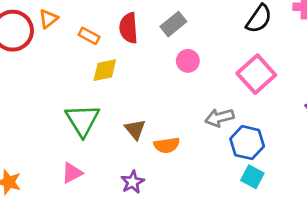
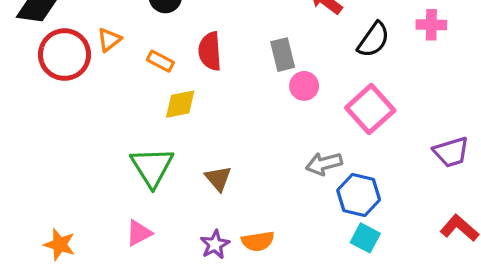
gray rectangle: (173, 24) -> (283, 55), moved, turned -65
pink circle: (188, 61) -> (304, 86), moved
orange semicircle: (167, 145) -> (258, 241), moved

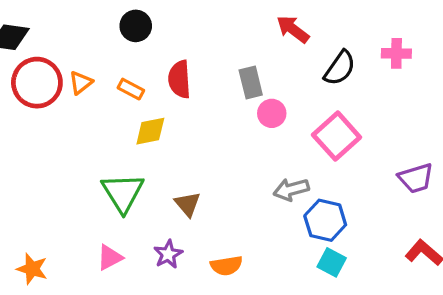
orange triangle: (109, 40) -> (81, 83), moved
purple star: (215, 245) -> (168, 254), moved

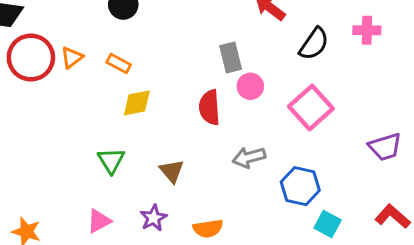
red semicircle: (179, 79) -> (209, 107), moved
gray arrow: (291, 189) -> (249, 157), moved
green triangle: (123, 193) -> (111, 160), size x0.7
cyan square: (332, 262) -> (328, 224), moved

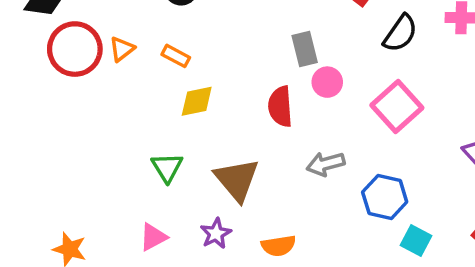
brown triangle: (172, 171) -> (237, 180), size x1.6

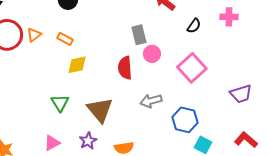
black semicircle: (400, 33) -> (194, 26), size x0.7

